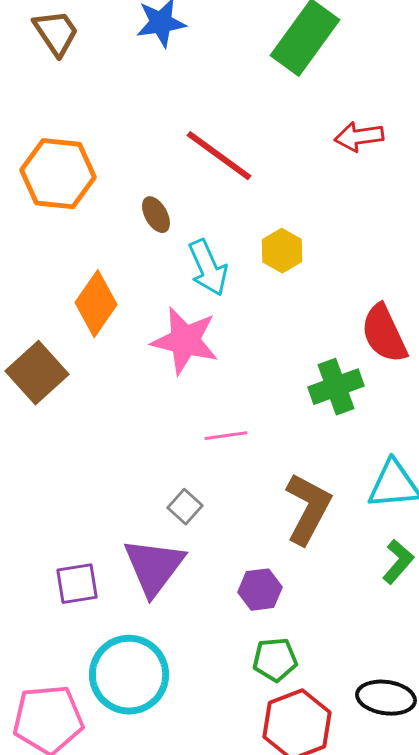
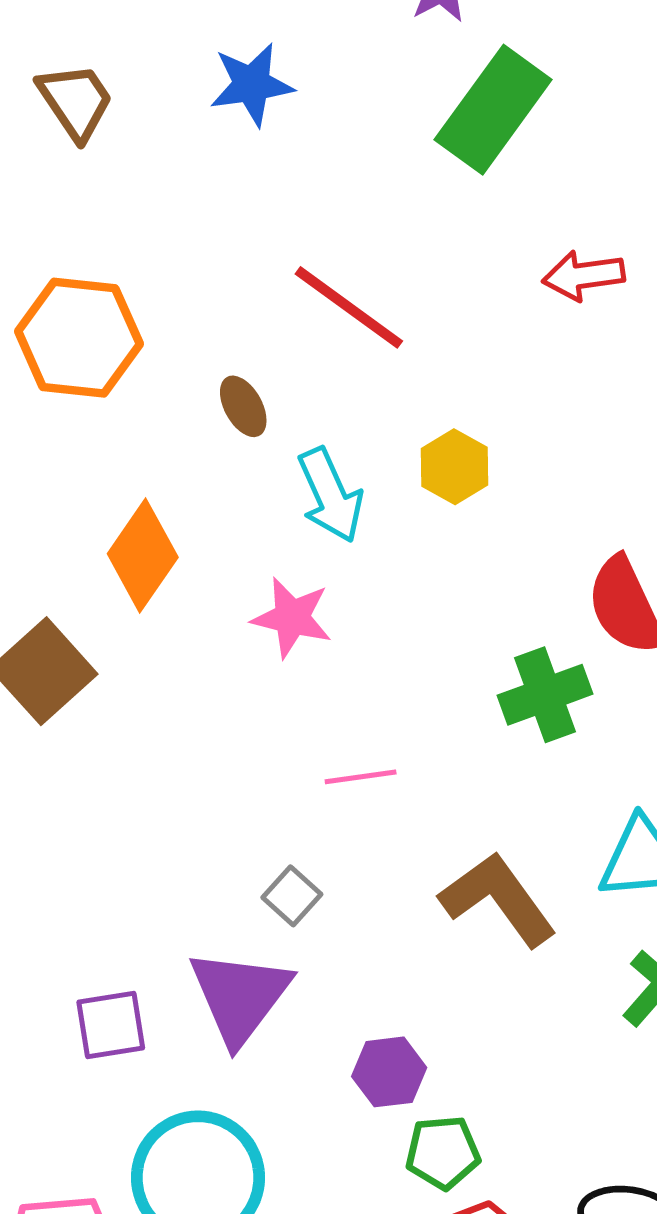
pink star: (185, 341) -> (292, 618), size x0.7
brown L-shape: (308, 509) -> (498, 899), turned -64
purple hexagon: (260, 590) -> (389, 1072), moved

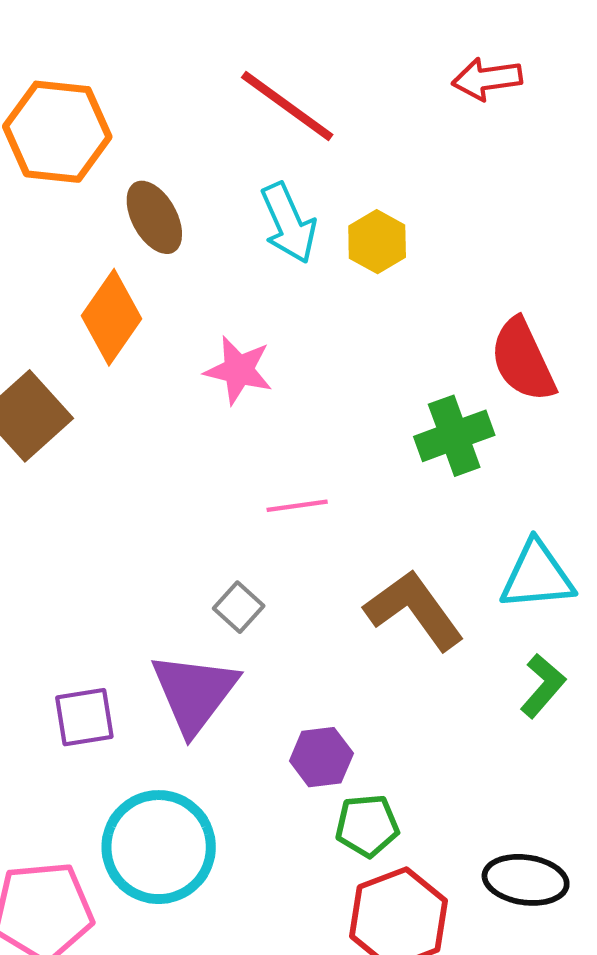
brown ellipse: (243, 406) -> (154, 217), moved, size x1.4
cyan arrow: (330, 495) -> (289, 223), moved

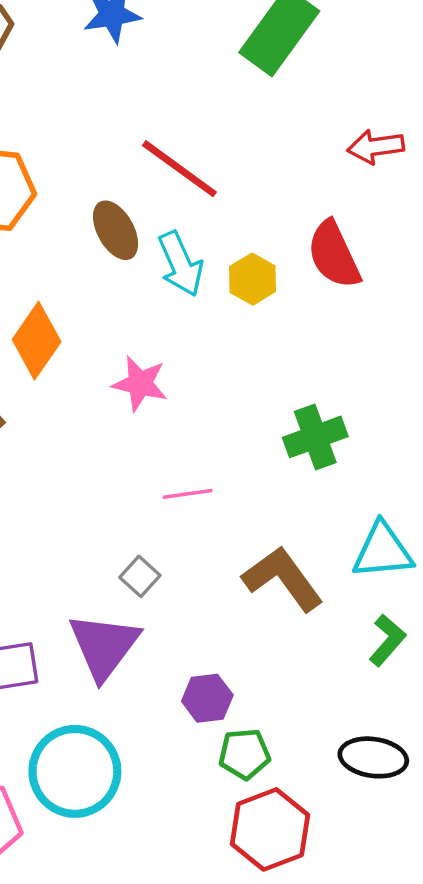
red arrow: (487, 79) -> (376, 147), moved
brown ellipse: (154, 217) -> (116, 230), moved
red semicircle: (523, 360) -> (334, 255), moved
black ellipse: (526, 880) -> (373, 757), moved

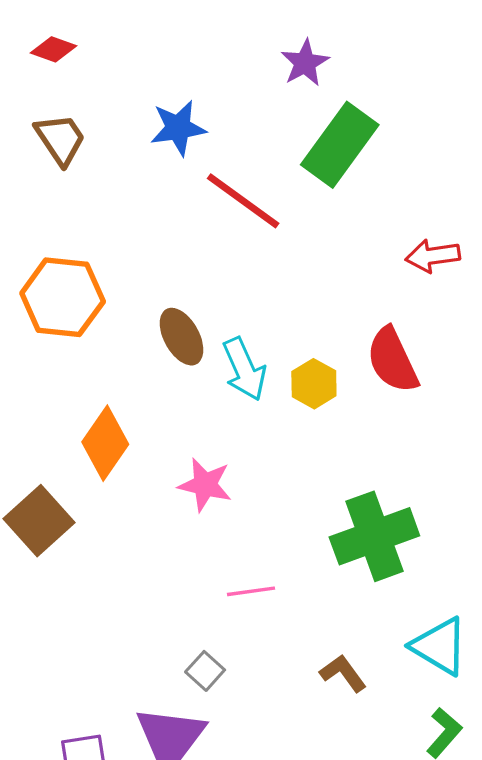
red line: (179, 169) -> (243, 201), moved
green cross: (315, 437) -> (374, 536), size x1.4
cyan triangle: (383, 551) -> (440, 646), turned 36
brown L-shape: (283, 579) -> (343, 673), size x0.6

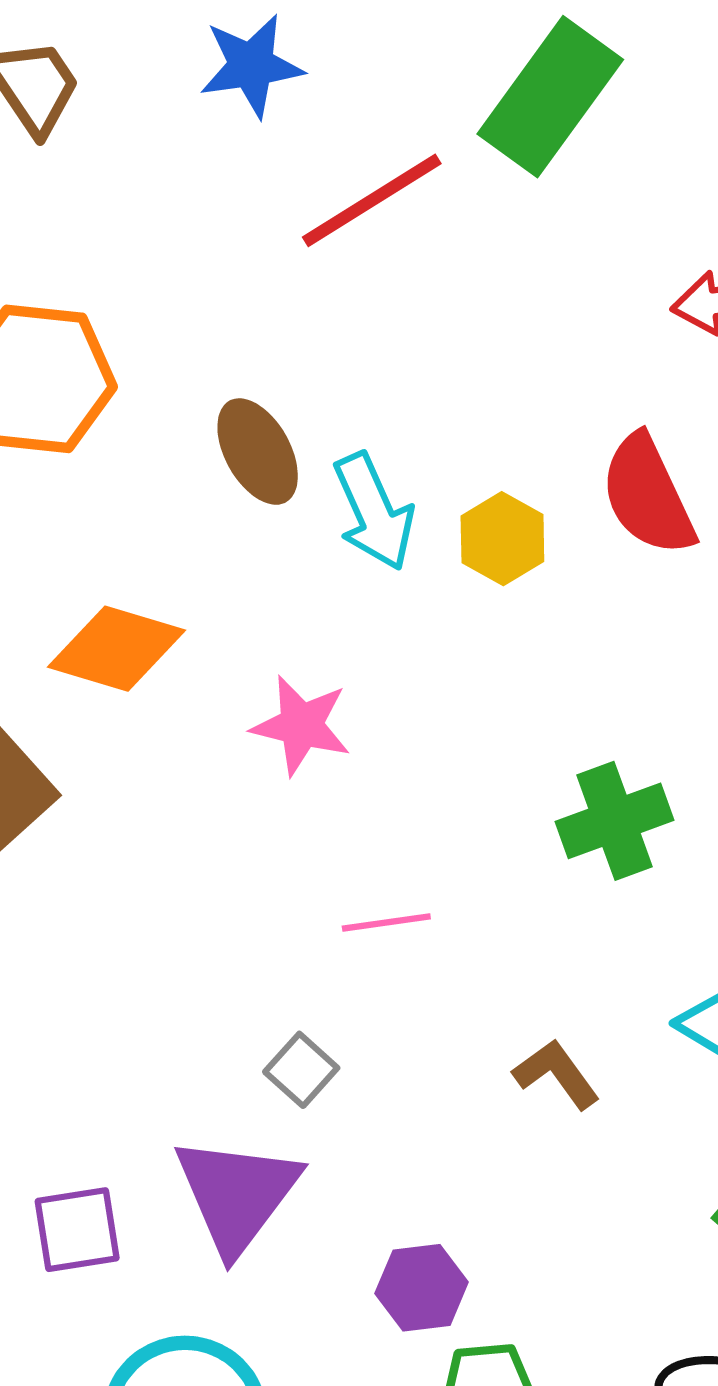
red line: (243, 201) -> (372, 200), turned -68
orange diamond: (105, 443) -> (117, 649), turned 72
green cross: (374, 536) -> (615, 821), size x0.7

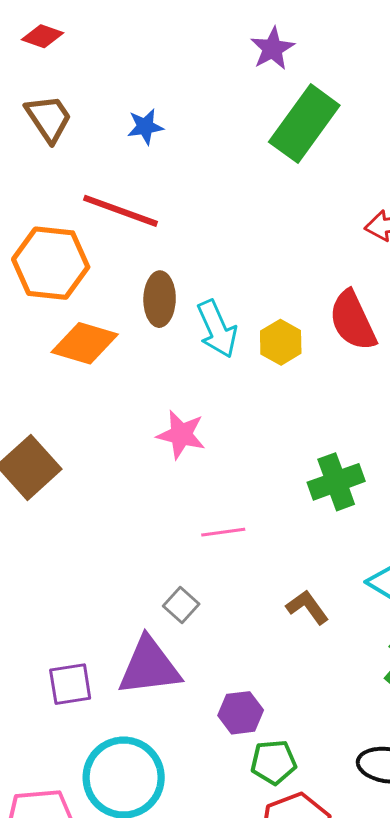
blue star: (251, 66) -> (145, 127), moved, size x0.7
red line: (372, 200) -> (121, 211), moved, turned 52
brown ellipse: (258, 452) -> (160, 299), turned 30
orange diamond: (117, 649) -> (85, 343), moved
purple triangle: (237, 1194) -> (149, 667), turned 46

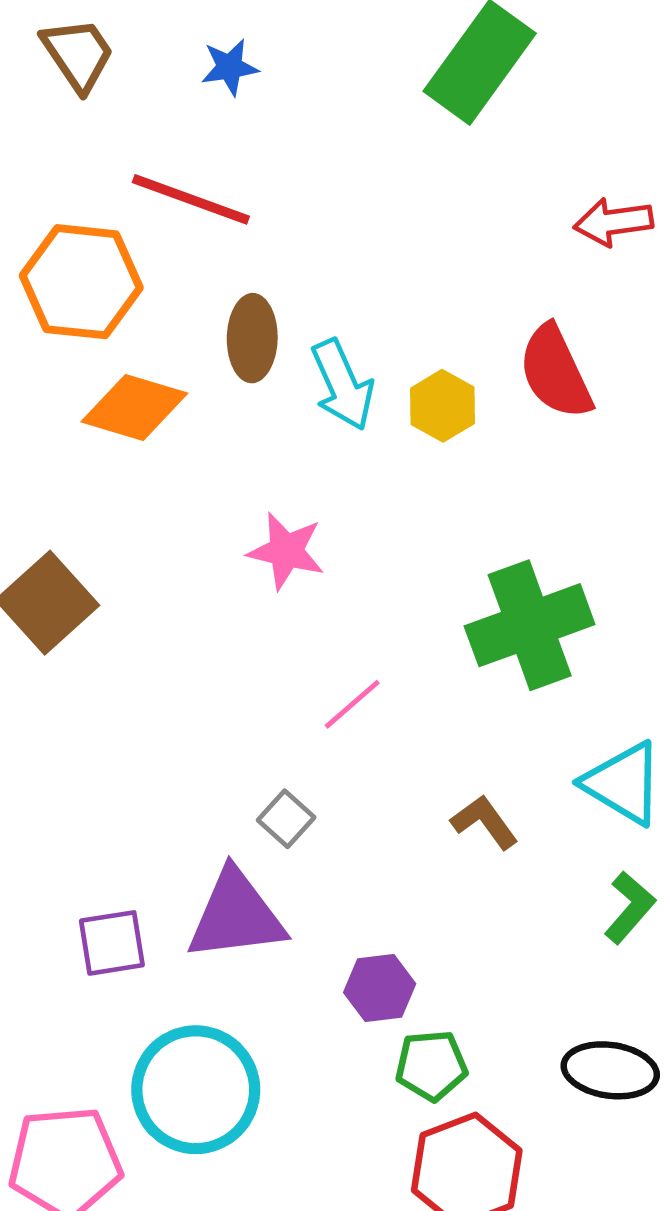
green cross: (336, 482) -> (530, 625), size x1.4
pink line: (223, 532) -> (352, 704), turned -33

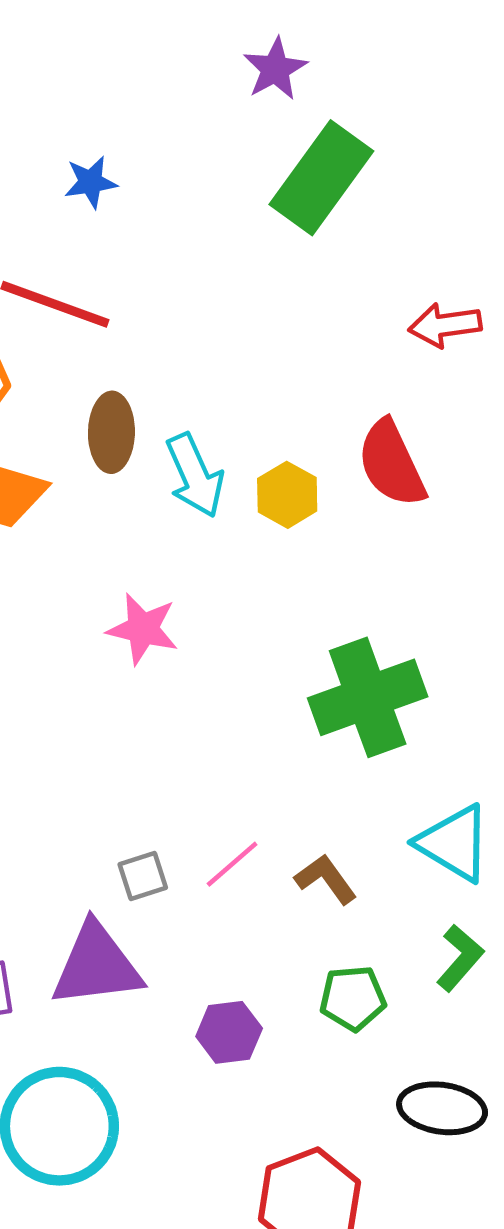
pink line: (352, 704) -> (232, 864), moved
gray square: (286, 819) -> (143, 876), turned 30
green pentagon: (431, 1066) -> (353, 998), moved

